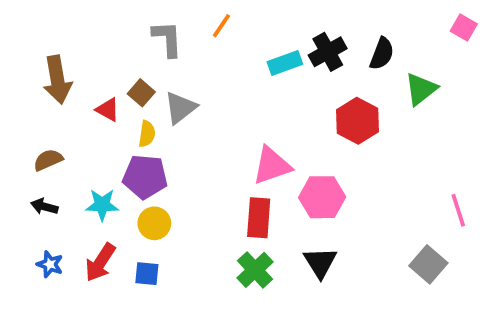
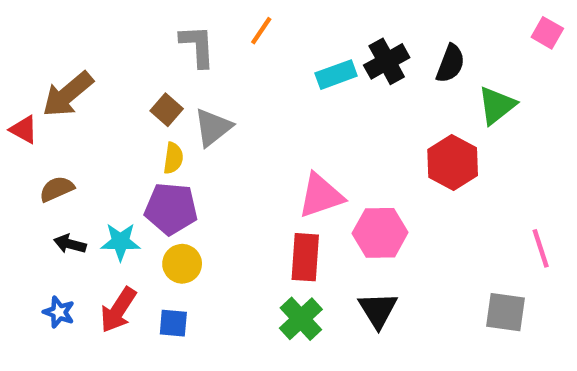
brown arrow: (57, 80) -> (68, 94), turned 60
red triangle: (108, 110) -> (24, 130), moved
red hexagon: (358, 121) -> (453, 163), moved
black arrow: (44, 207) -> (70, 244), moved
gray square: (428, 264) -> (505, 312), turned -33

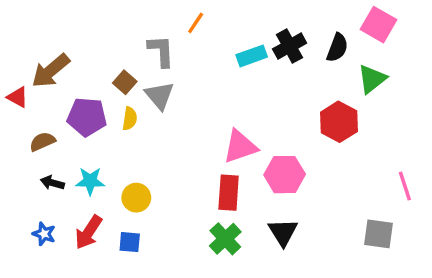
pink square: (547, 33) -> (379, 25), moved, size x1.5
gray L-shape: (197, 46) -> (161, 51), moved
gray triangle: (213, 127) -> (159, 95), turned -32
purple pentagon: (171, 209) -> (87, 117), moved

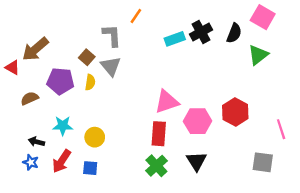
red hexagon: (339, 122) -> (235, 112), moved
black arrow: (52, 183) -> (36, 142), moved

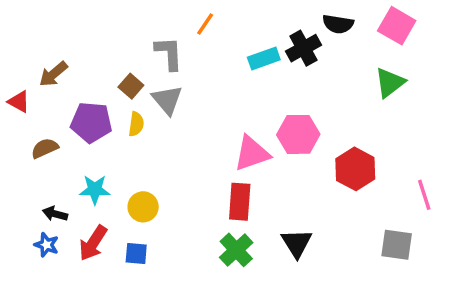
black semicircle: (234, 33) -> (338, 24), moved, turned 78
brown arrow: (35, 49) -> (53, 74), size x0.7
pink hexagon: (198, 121) -> (298, 134), moved

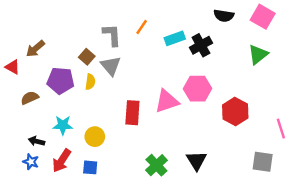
orange line: (205, 24) -> (142, 27), moved
black cross: (303, 48) -> (201, 45), moved
red rectangle: (240, 202) -> (132, 113), moved

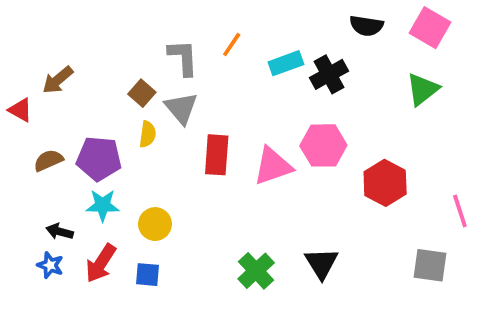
purple pentagon: (61, 81) -> (99, 159), moved
red rectangle: (132, 113) -> (217, 155), moved

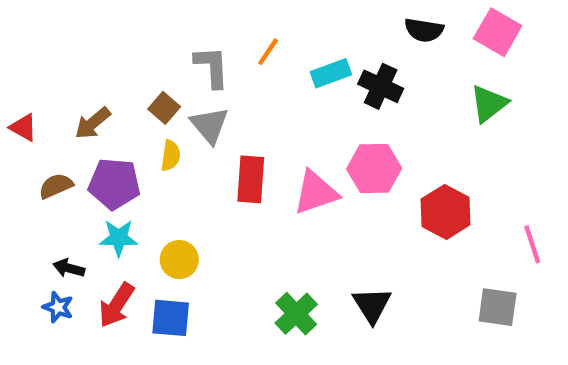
black cross: (329, 74) -> (381, 86), turned -36
brown arrow: (58, 80) -> (93, 123), moved
blue square: (148, 275) -> (171, 318), size x1.4

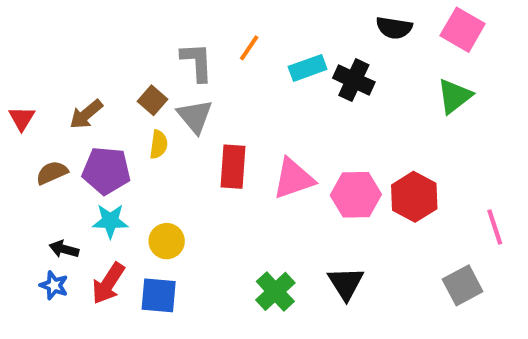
red triangle: (23, 127) -> (22, 118), turned 32
pink hexagon: (374, 169) -> (356, 195), moved
gray square: (498, 307) -> (463, 285), turned -36

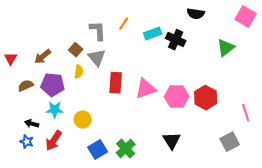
pink square: (463, 30) -> (246, 17), moved
green cross: (275, 291) -> (126, 149), moved
blue square: (159, 295) -> (98, 150), moved, turned -36

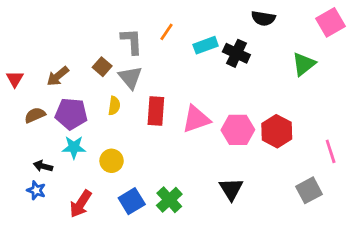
pink square: (246, 17) -> (331, 22), turned 30
yellow semicircle: (79, 72) -> (114, 106), moved
red arrow: (54, 141) -> (81, 204), moved

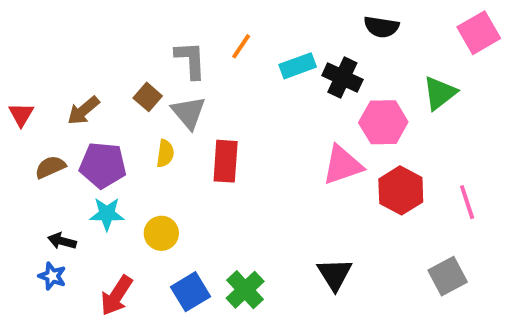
pink triangle: (196, 119) -> (342, 165), moved
pink hexagon: (238, 130) -> (383, 122), moved
pink line: (331, 151) -> (467, 202), moved

